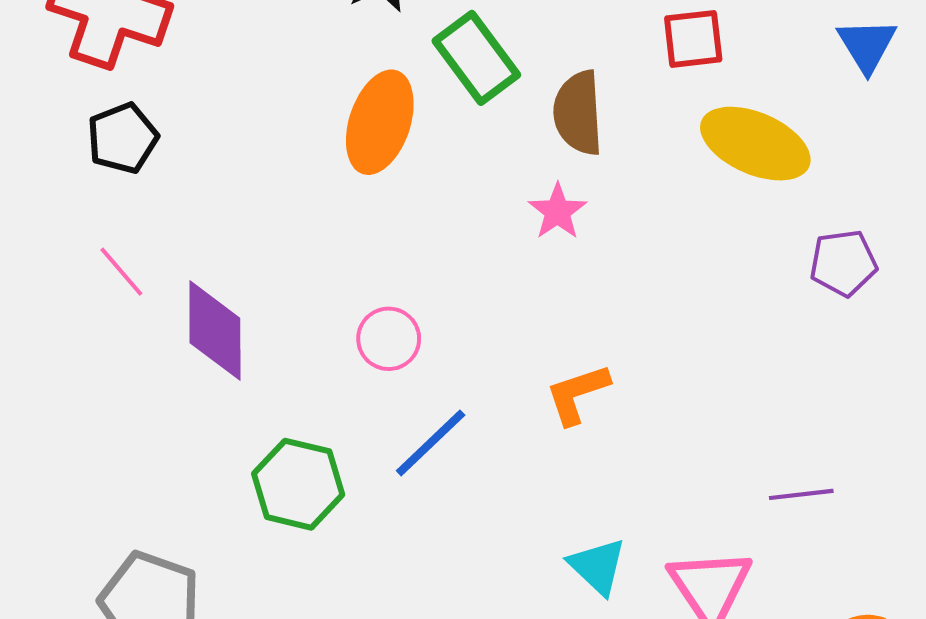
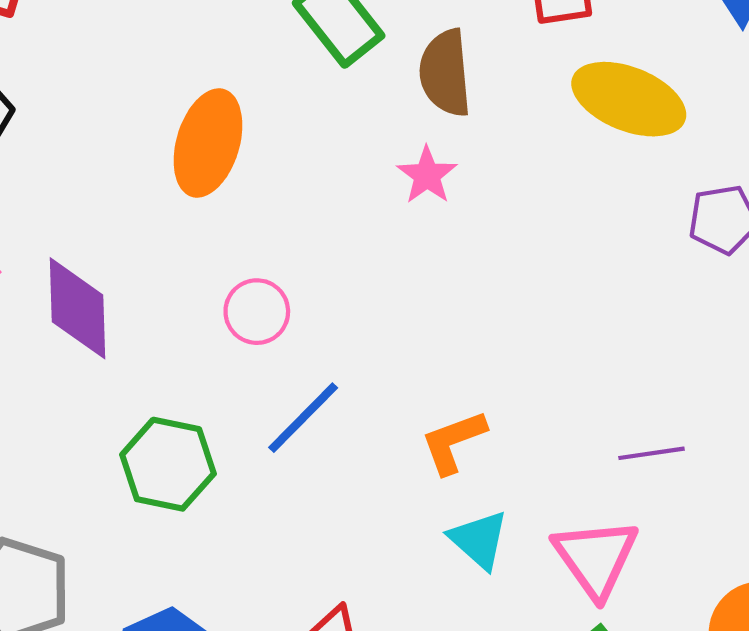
orange ellipse: (380, 122) -> (208, 143), moved
orange L-shape: (577, 394) -> (453, 442), moved
purple line: (801, 494) -> (651, 453), moved

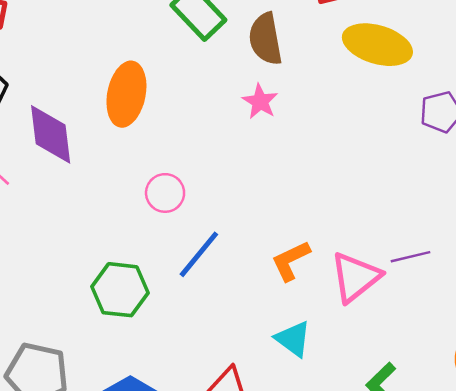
purple diamond: (78, 308) -> (51, 134), moved
cyan triangle: (479, 540) -> (293, 339), moved
pink triangle: (596, 558) -> (356, 277), moved, turned 32

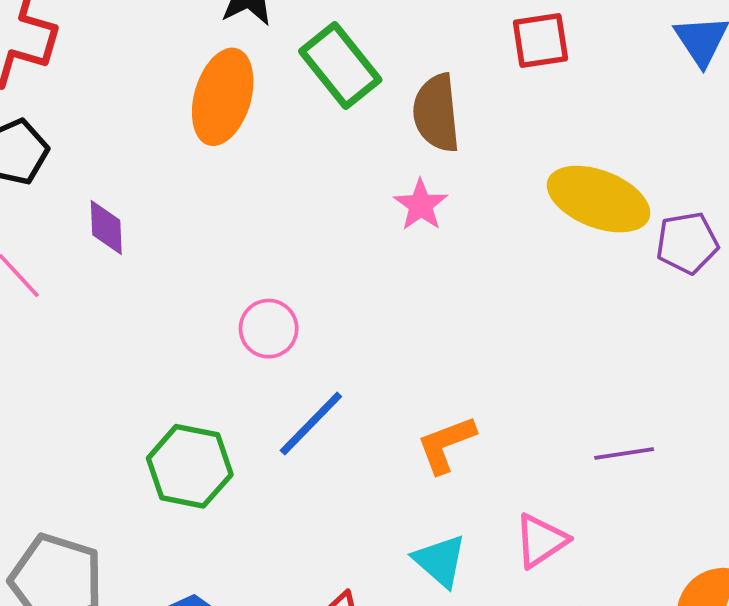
yellow ellipse: (377, 45) -> (599, 199), moved
orange ellipse: (126, 94) -> (223, 97), moved
purple diamond: (51, 134) -> (106, 228), size x0.6
pink triangle: (356, 277) -> (541, 541), moved, size x0.7

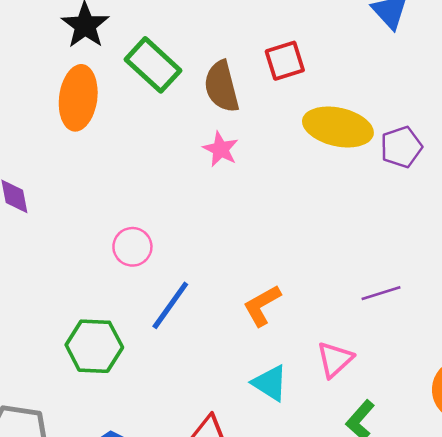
red square: (540, 41) -> (285, 61), moved

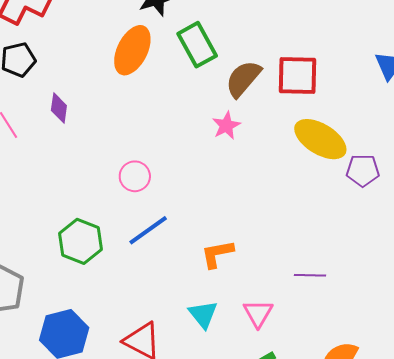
red square: (285, 61) -> (297, 76), size x1.4
brown semicircle: (222, 87) -> (243, 79), turned 36
pink triangle: (335, 359) -> (258, 313), turned -36

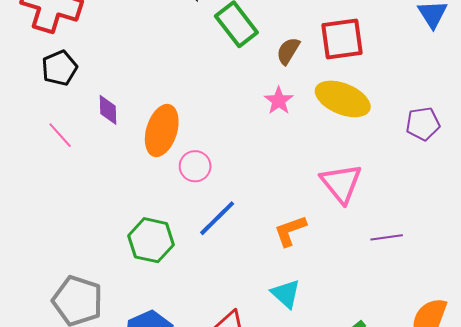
orange ellipse: (132, 50) -> (162, 131), moved
brown semicircle: (243, 79) -> (288, 51), size x0.7
yellow ellipse: (320, 139) -> (343, 99), moved
pink triangle: (258, 313) -> (341, 183), moved, size x1.4

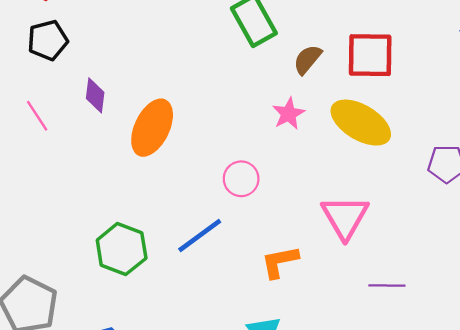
pink circle: (195, 166) -> (241, 179), moved

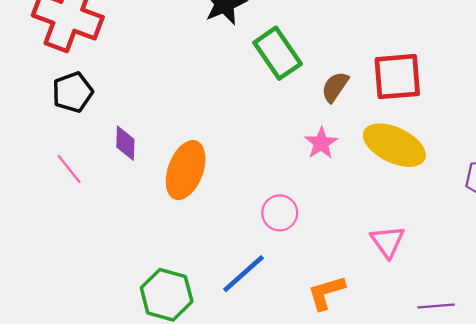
pink triangle: (345, 217) -> (388, 241), size x0.7

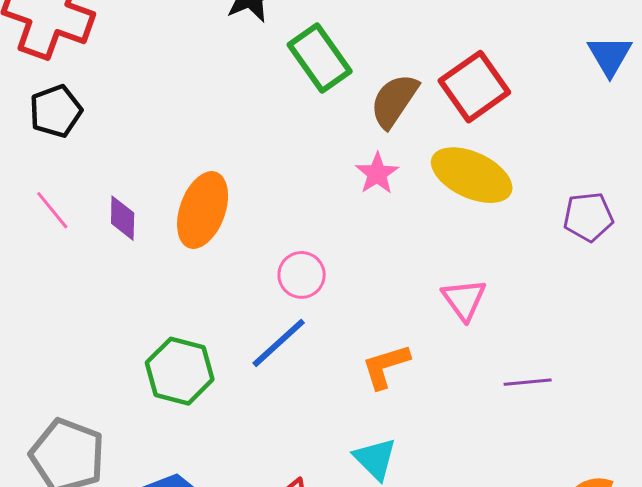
red square: (397, 77) -> (474, 87), turned -30
brown semicircle: (335, 87) -> (394, 101), size x1.4
purple diamond: (125, 143) -> (123, 218), moved
pink circle: (280, 213) -> (302, 275), moved

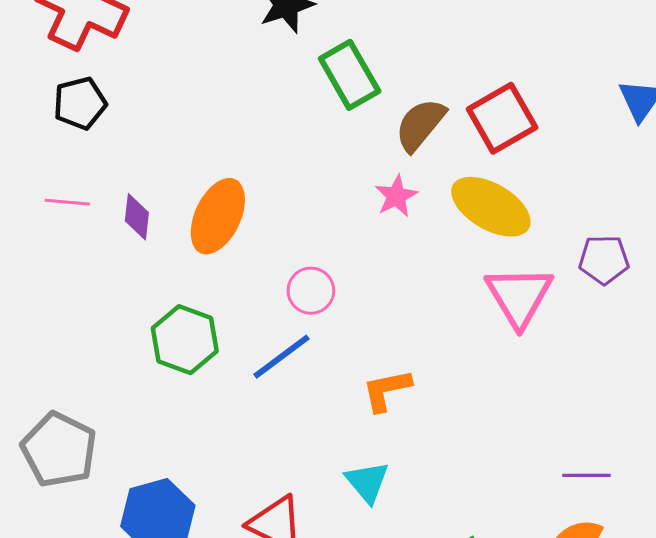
pink line: (52, 210) -> (67, 202), turned -51
pink triangle: (464, 299) -> (519, 296), moved, size x1.5
green hexagon: (180, 371) -> (185, 340), moved
purple line: (528, 382) -> (586, 475), moved

